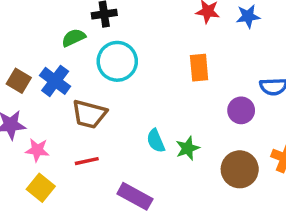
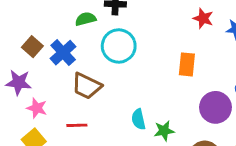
purple circle: (241, 110) -> (215, 107), size x1.4

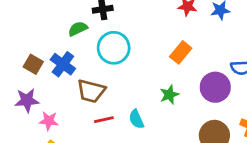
orange rectangle: (187, 64) -> (181, 52), turned 45
cyan semicircle: (138, 119) -> (136, 119), moved
red line: (77, 125) -> (104, 120), moved
green star: (164, 131) -> (169, 95), moved

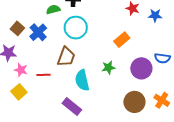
brown trapezoid: (91, 91) -> (66, 57), moved, turned -95
cyan semicircle: (136, 119) -> (82, 80), size x1.5
red line: (104, 120) -> (43, 75), moved

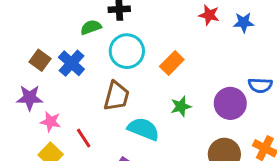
orange rectangle: (122, 40) -> (172, 63), moved
red line: (43, 75) -> (84, 138), moved, turned 64
cyan semicircle: (82, 80) -> (143, 129), turned 130

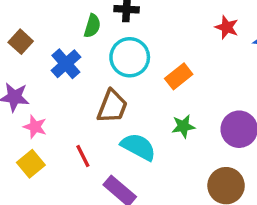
green semicircle: (91, 27) -> (92, 26), turned 120
brown square: (40, 60) -> (21, 42), moved
red line: (84, 138) -> (83, 156), moved

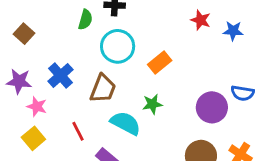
blue cross: (66, 64) -> (61, 75), moved
green star: (183, 126) -> (152, 104), moved

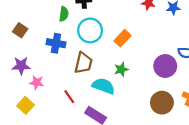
blue cross: (61, 75) -> (56, 43), moved, turned -30
yellow square: (33, 138) -> (25, 105), moved

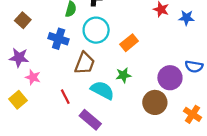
brown circle: (162, 103) -> (155, 102), moved

